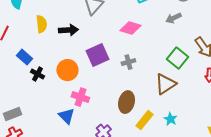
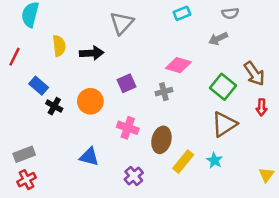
pink diamond: (130, 28) -> (178, 65), moved
purple square: (97, 55) -> (127, 83), size x0.7
brown triangle: (165, 84) -> (224, 124), moved
pink cross: (80, 97) -> (128, 128), moved
blue triangle: (66, 116) -> (89, 157), turned -30

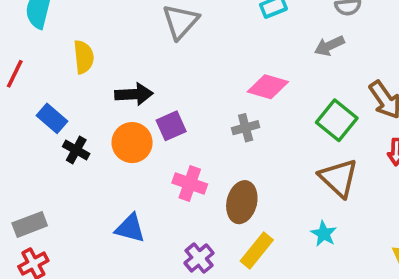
black arrow: (92, 53) -> (134, 94), moved
purple square: (127, 83) -> (171, 126), moved
brown triangle: (224, 124) -> (339, 178), turned -44
yellow rectangle: (183, 162) -> (257, 251), moved

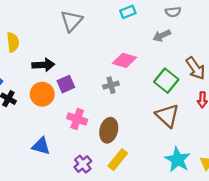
cyan star: (324, 234) -> (178, 160), moved, size x1.6

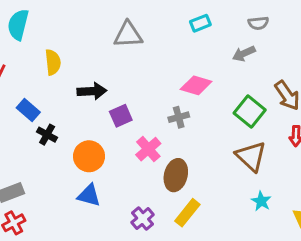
gray triangle: (72, 21) -> (128, 35), turned 45
orange circle: (42, 94) -> (89, 156), moved
pink cross: (77, 119) -> (148, 149), moved, turned 30
cyan star: (178, 160) -> (261, 201), moved, size x0.6

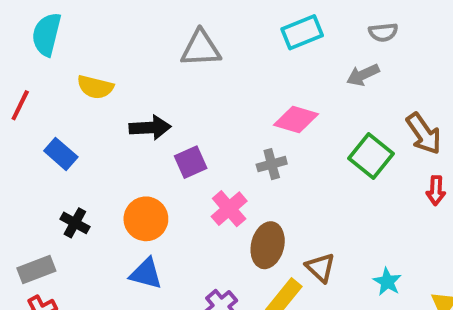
cyan rectangle: (200, 23) -> (302, 32), size x1.4
yellow semicircle: (53, 62) -> (95, 87), turned 110
black cross: (47, 135) -> (75, 223), moved
brown triangle: (251, 156) -> (320, 268), moved, size x0.7

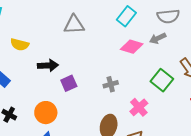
cyan rectangle: (302, 32) -> (126, 16), turned -30
gray semicircle: (383, 32) -> (168, 16), size x1.5
pink diamond: (296, 119) -> (132, 47), moved
pink cross: (229, 209) -> (139, 107), moved

